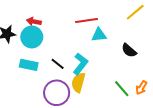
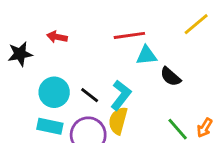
cyan circle: (32, 37) -> (54, 92), moved
black semicircle: (129, 50) -> (171, 77), moved
cyan rectangle: (29, 65) -> (50, 126), moved

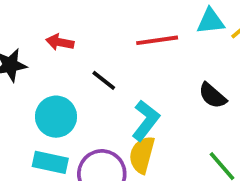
cyan triangle: (146, 55) -> (211, 21), moved
black line: (90, 95) -> (104, 80), moved

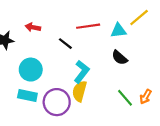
cyan triangle: (211, 21) -> (118, 31), moved
black line: (104, 80) -> (65, 44), moved

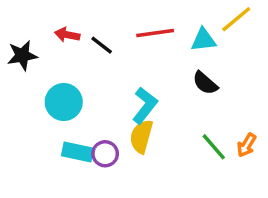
black line: (65, 44) -> (102, 45), moved
cyan rectangle: (27, 96) -> (78, 152), moved
purple circle: (57, 102) -> (105, 154), size x0.6

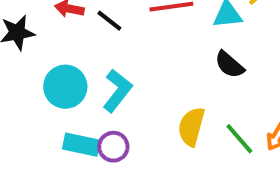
cyan L-shape: (145, 105) -> (117, 91), moved
yellow semicircle: (141, 136) -> (191, 127), moved

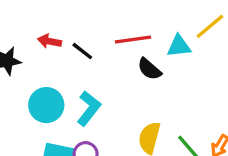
black semicircle: (229, 65) -> (149, 69), moved

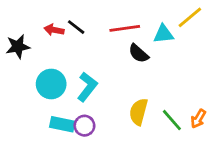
black line: (82, 51) -> (76, 27), moved

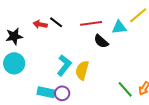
cyan circle: (51, 84) -> (14, 63), moved
yellow semicircle: (139, 112) -> (82, 70), moved

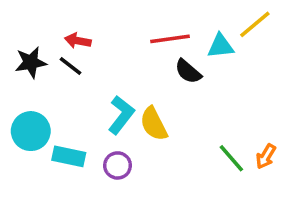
black line: (56, 22) -> (71, 66), moved
cyan circle: (14, 63) -> (31, 131), moved
yellow semicircle: (82, 70) -> (154, 124), turned -42
cyan rectangle: (46, 92) -> (69, 156), moved

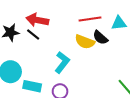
red arrow: (78, 41) -> (37, 20), size x1.5
yellow semicircle: (154, 124) -> (85, 42), moved, turned -42

